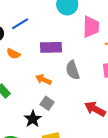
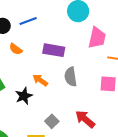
gray square: (47, 103) -> (52, 121), moved
black star: (33, 119) -> (24, 96), moved

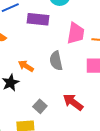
pink trapezoid: (97, 38) -> (76, 33), moved
purple rectangle: (54, 50) -> (38, 19), moved

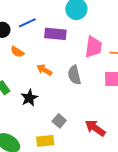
orange arrow: (26, 66) -> (44, 70), moved
red arrow: (73, 102) -> (95, 128), moved

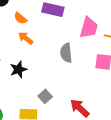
orange semicircle: (17, 52) -> (20, 18), moved
orange arrow: (44, 70) -> (26, 38), moved

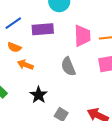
black star: (18, 69) -> (39, 95), moved

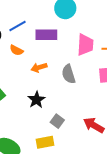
orange arrow: (25, 65) -> (39, 67), moved, turned -42

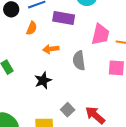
orange semicircle: (16, 50) -> (32, 28), turned -104
gray square: (57, 121) -> (68, 110), moved

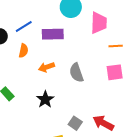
pink trapezoid: (100, 34) -> (99, 23), moved

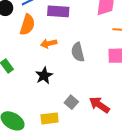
orange semicircle: (23, 51) -> (27, 25), size x1.5

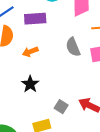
gray semicircle: (78, 52) -> (73, 47), moved

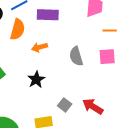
gray semicircle: (73, 47) -> (76, 56), moved

